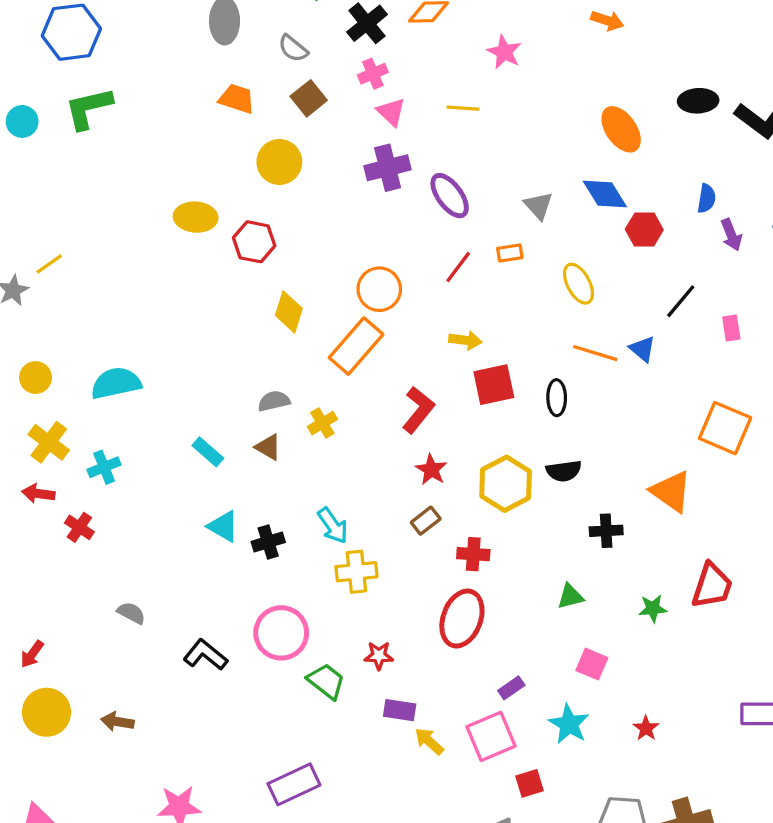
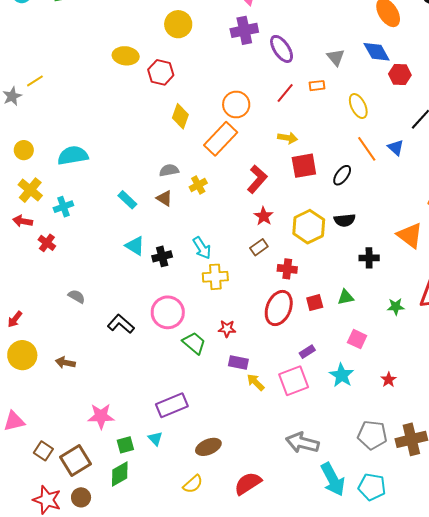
orange line: (595, 353) -> (367, 149), turned 36
black ellipse: (557, 398) -> (342, 175), turned 35
red square: (529, 783) -> (315, 303), moved

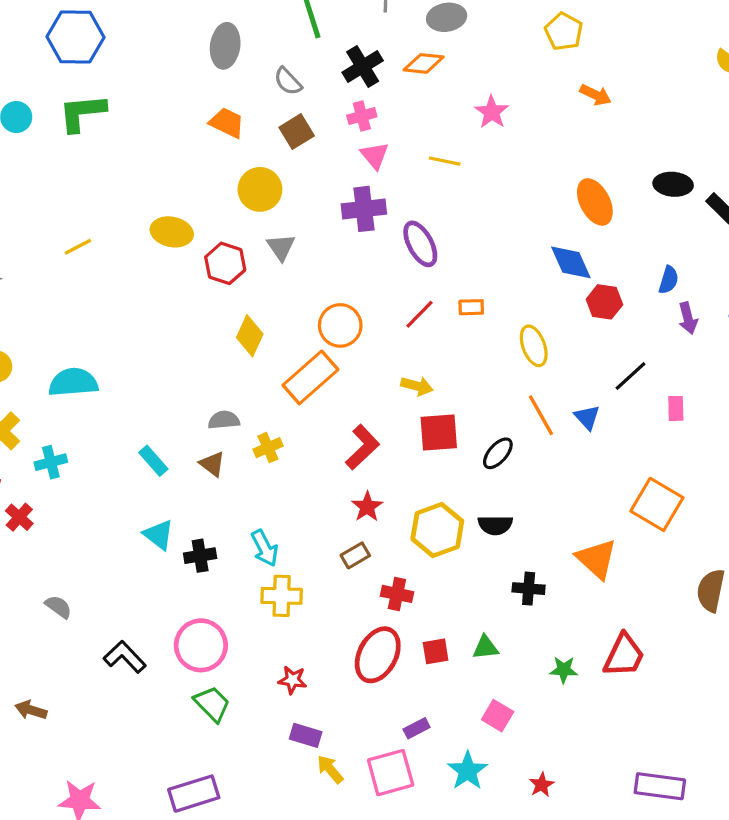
gray triangle: (336, 57) -> (281, 247), moved
yellow line: (35, 81) -> (78, 247), moved
green trapezoid: (194, 343) -> (212, 704), moved

